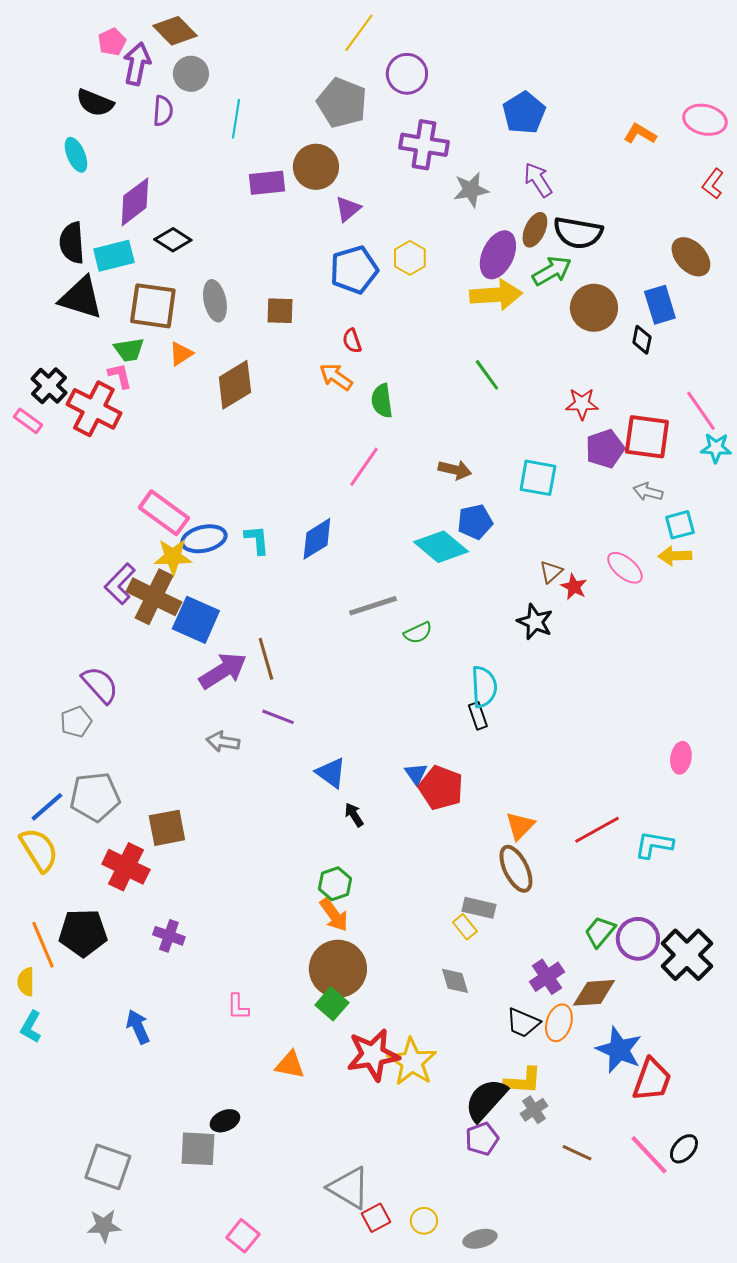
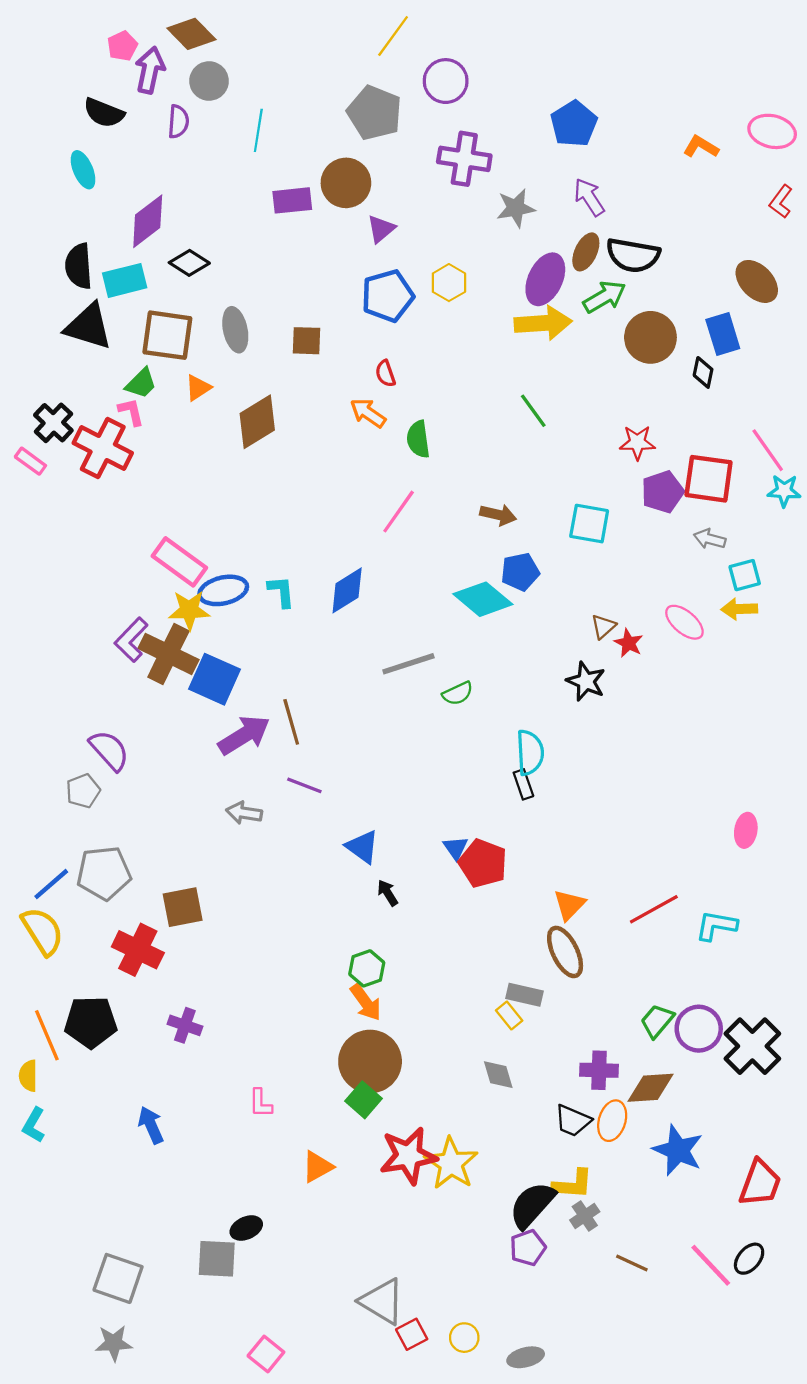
green trapezoid: (129, 350) -> (141, 383), turned -36
purple cross: (547, 977) -> (599, 1070), turned 36
orange triangle: (290, 1065) -> (317, 1167), turned -40
red trapezoid: (652, 1080) -> (760, 1183), moved

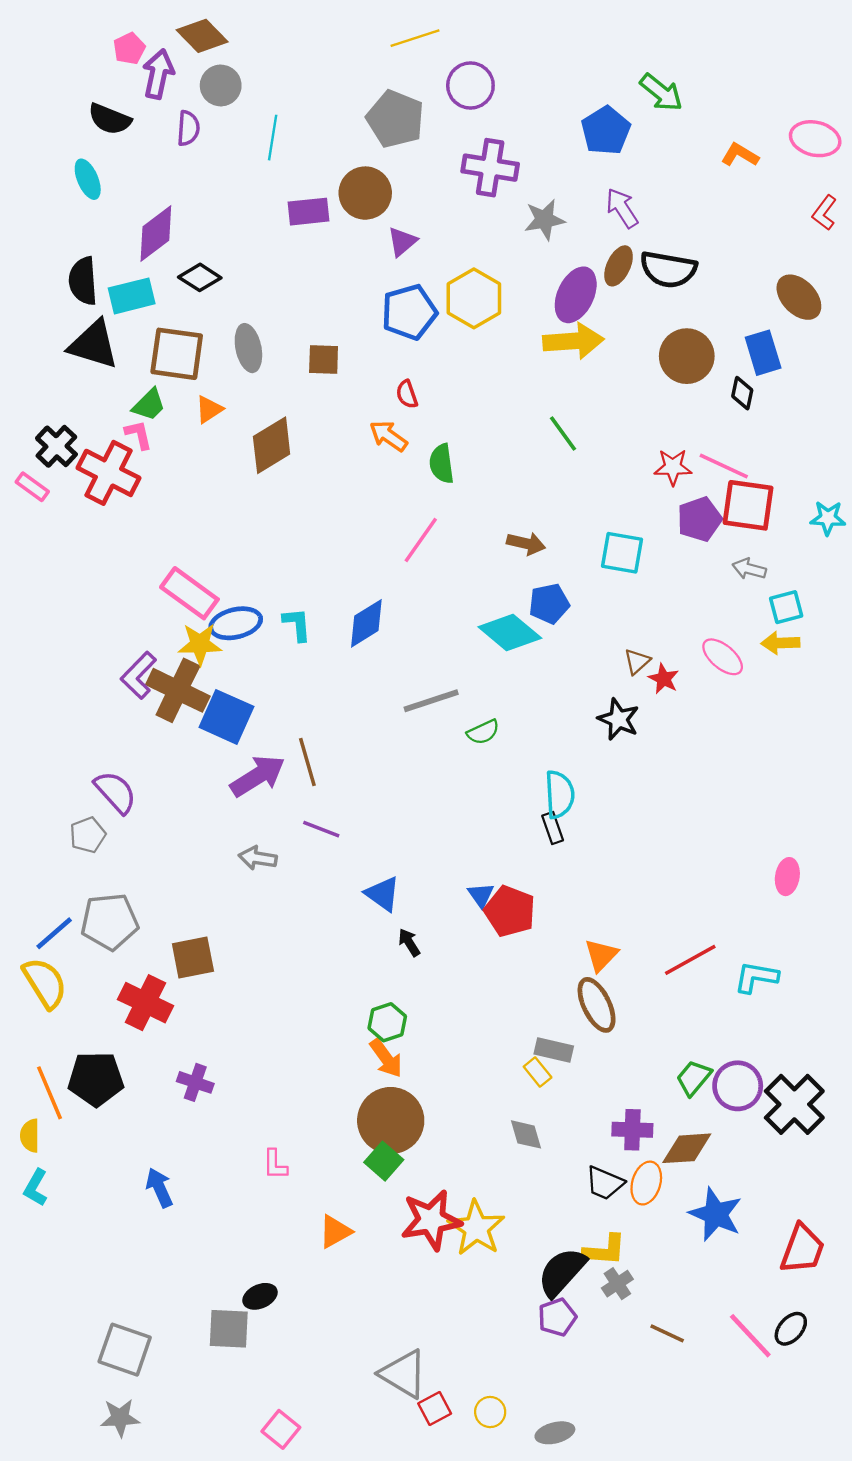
yellow line: (393, 36) -> (415, 38), turned 36
yellow hexagon: (449, 283) -> (474, 298), size x1.5
green arrow: (604, 297) -> (661, 92), moved, turned 69
pink line: (768, 450) -> (724, 466), moved, turned -30

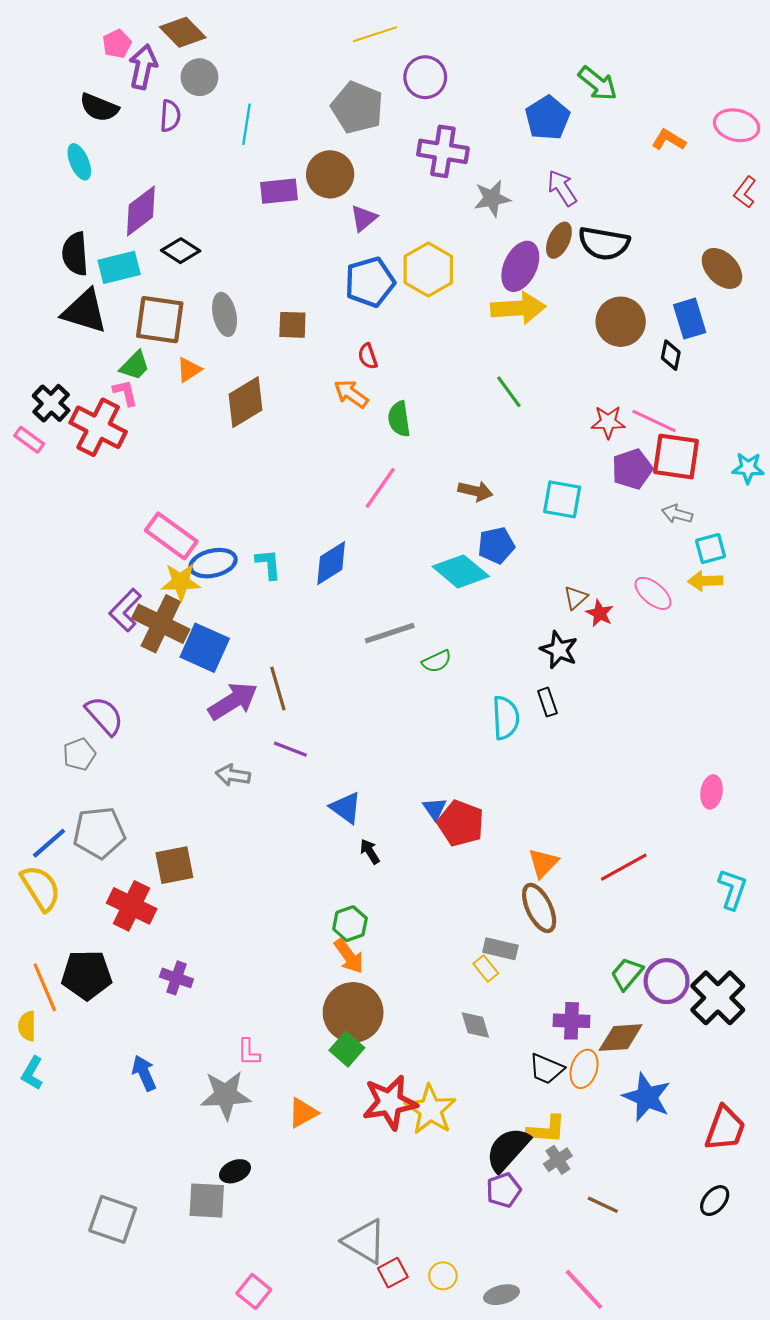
black rectangle: (553, 828) -> (547, 702), moved
cyan L-shape: (756, 977) -> (732, 889), moved, turned 99
pink line: (750, 1336) -> (584, 1289), moved
gray star: (120, 1418) -> (226, 1095), moved, size x1.4

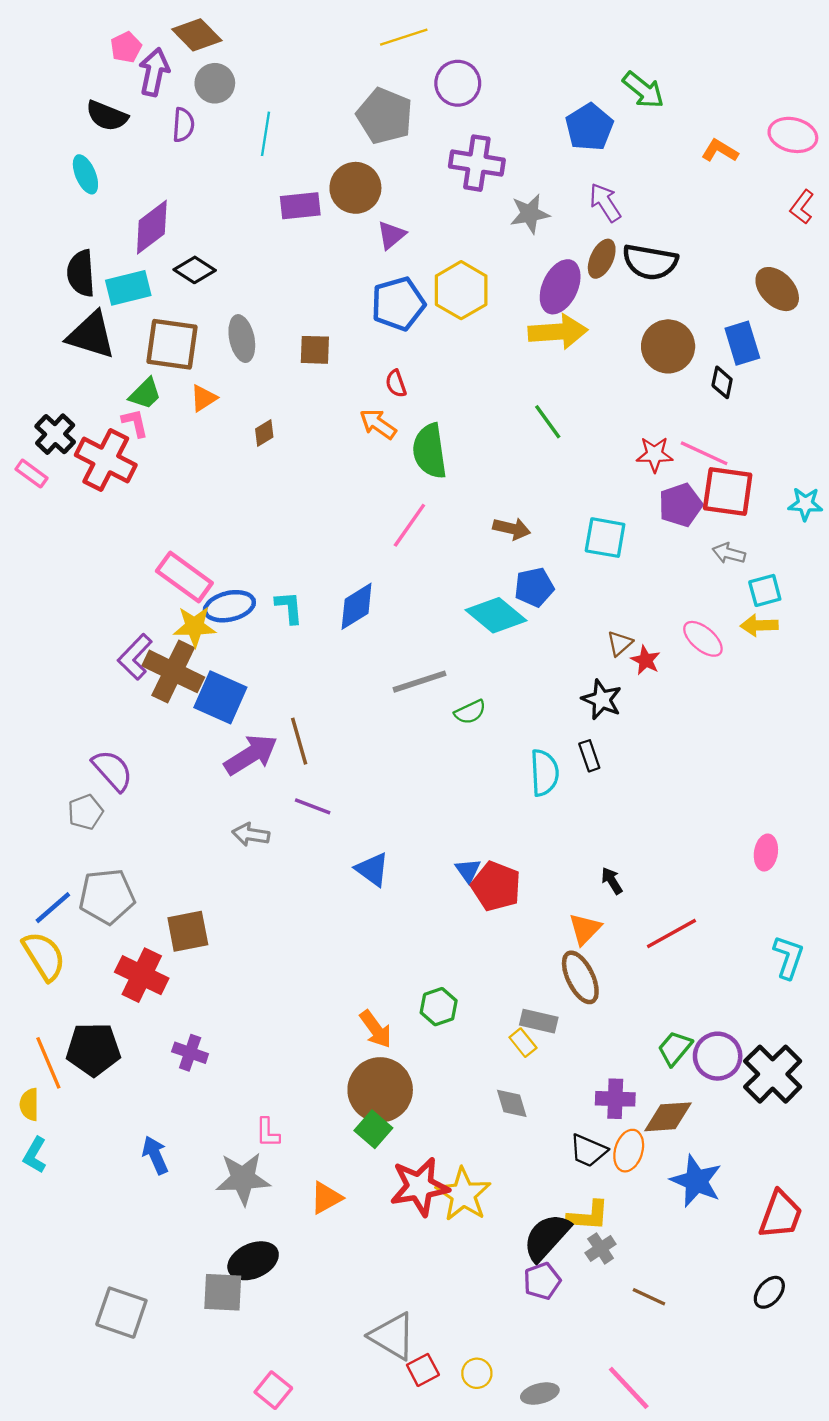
brown diamond: (245, 402) -> (264, 433), size x0.5
green semicircle: (399, 419) -> (430, 451), size x1.4
black arrow: (370, 852) -> (612, 881), moved
green hexagon: (350, 924) -> (439, 1007), moved
black ellipse: (235, 1171) -> (253, 1261), size x1.5

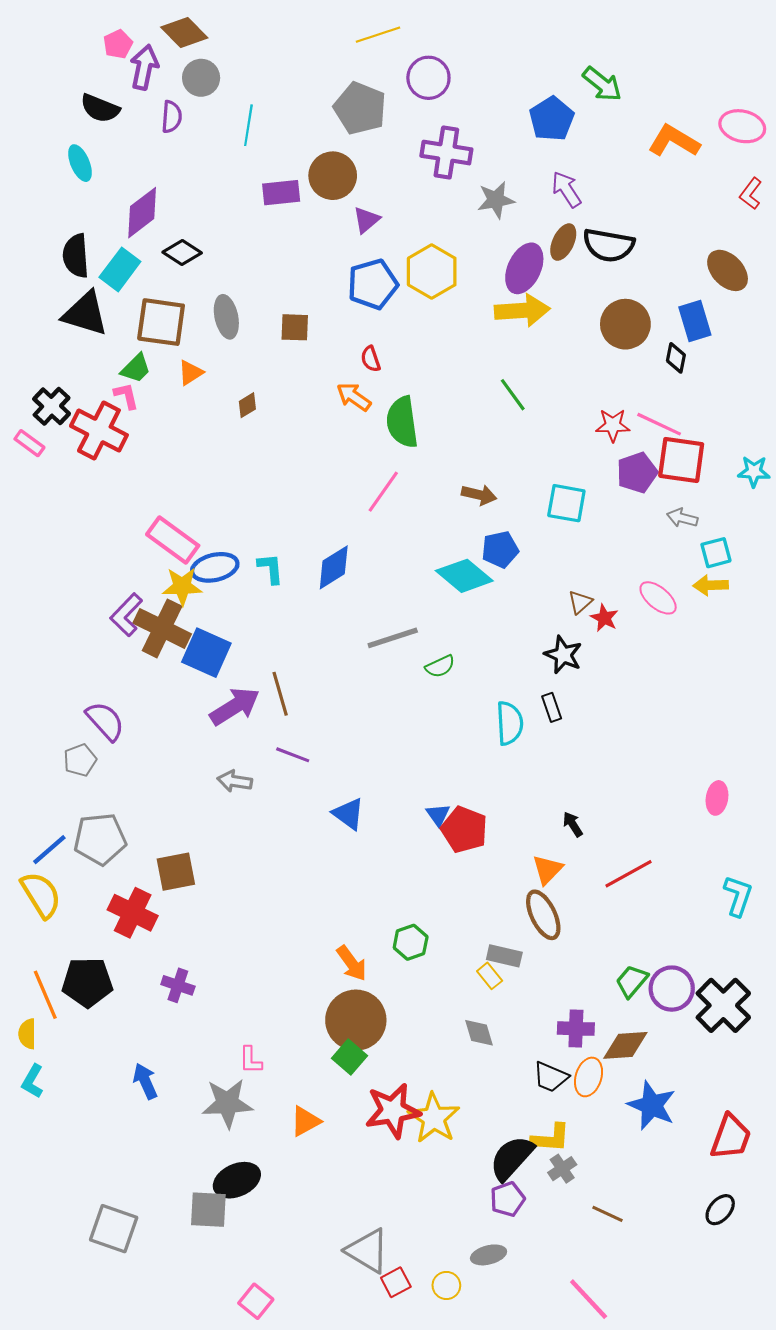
orange L-shape: (720, 151) -> (674, 141), size x1.5
cyan rectangle: (128, 288) -> (120, 269), turned -39
gray ellipse: (540, 1394) -> (489, 1255), moved

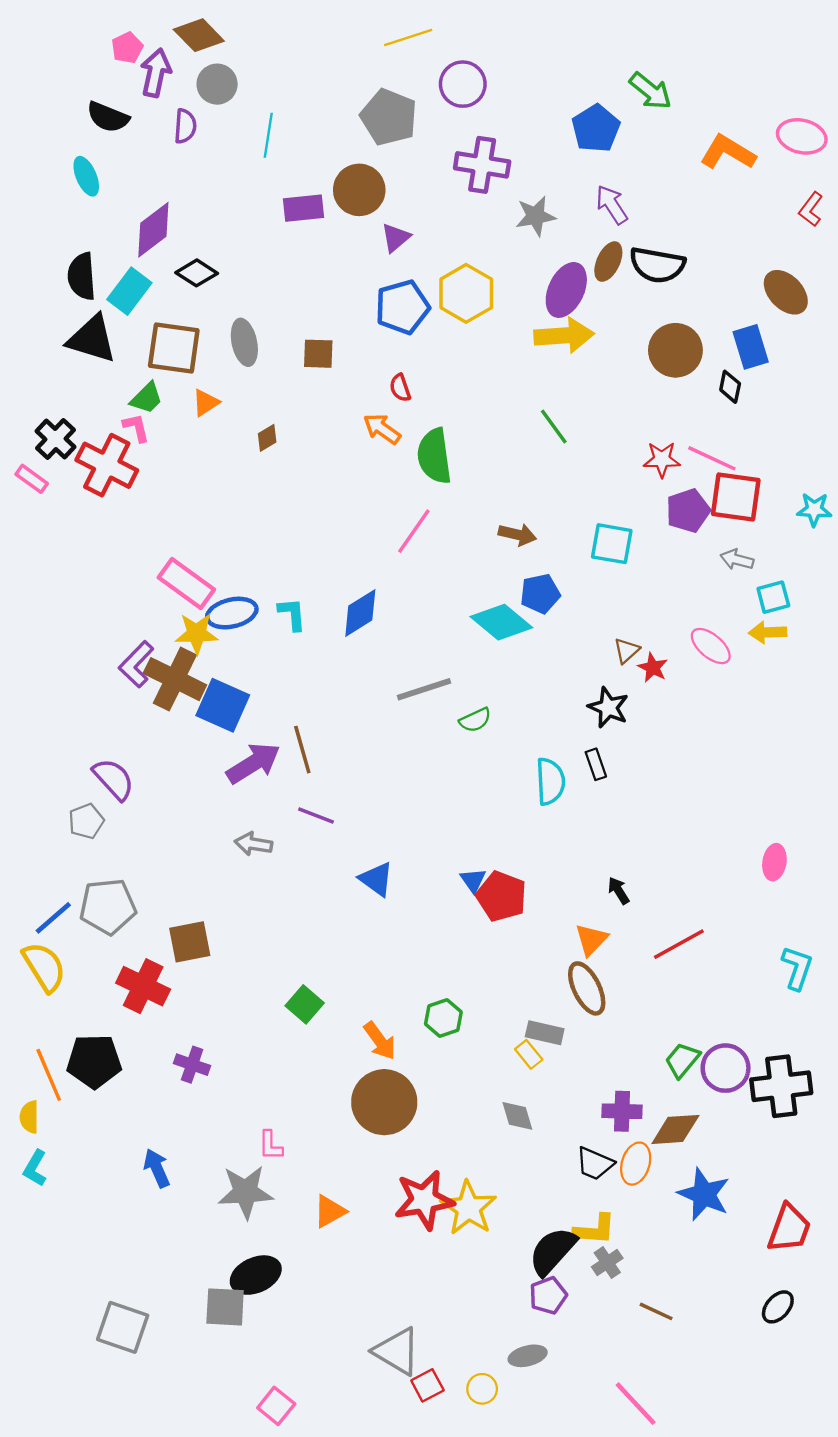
black cross: (723, 1005) -> (781, 1086), turned 38
green square: (350, 1057) -> (305, 1004), moved

